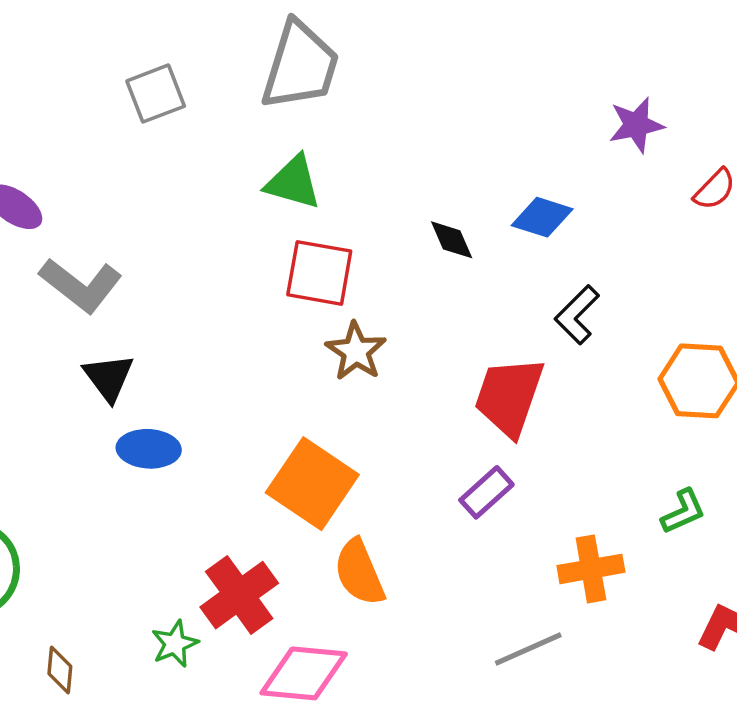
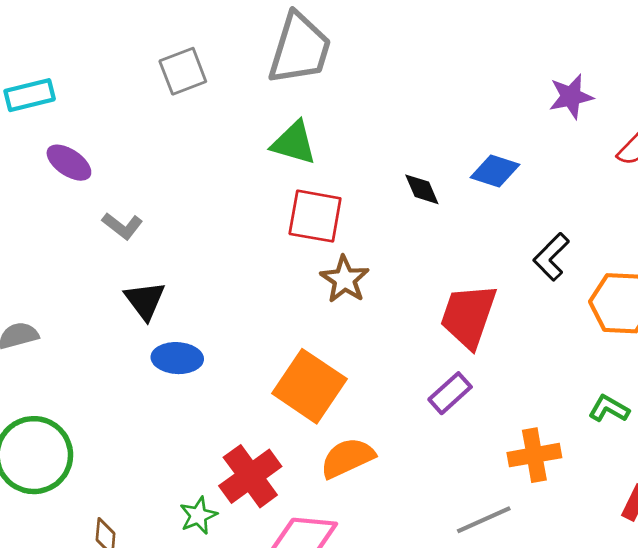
gray L-shape: (81, 285) -> (122, 226), size x0.6
black L-shape: (577, 315) -> (551, 257), moved
green L-shape: (683, 511) -> (609, 409), turned -126
orange semicircle: (359, 572) -> (347, 458), turned 88

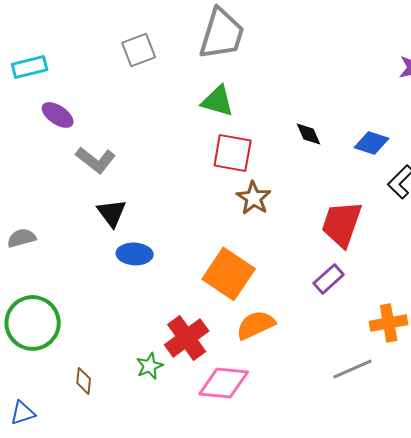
blue diamond: (495, 171) -> (372, 143), moved
gray L-shape: (122, 226) -> (96, 160), size x1.4

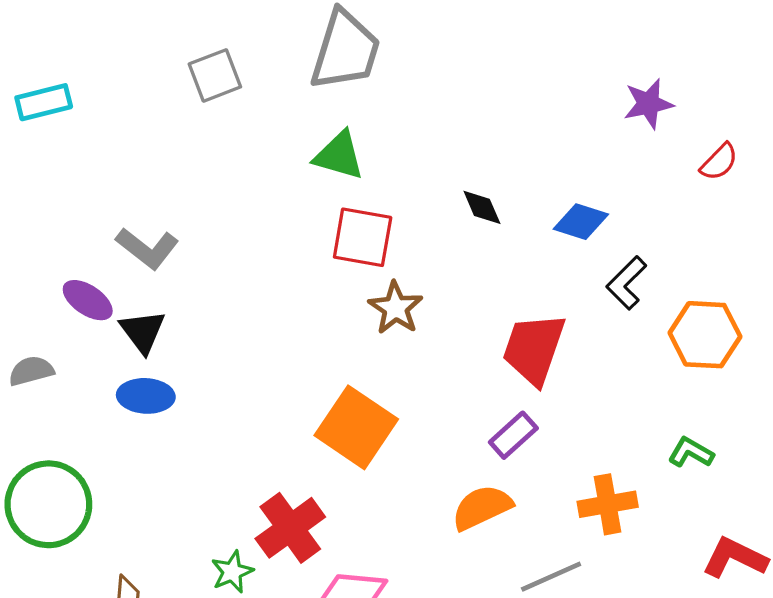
purple ellipse: (58, 115) -> (88, 300), moved
black triangle: (112, 213) -> (143, 332), moved
blue ellipse: (135, 254) -> (146, 396), moved
orange semicircle: (256, 325) -> (482, 507), moved

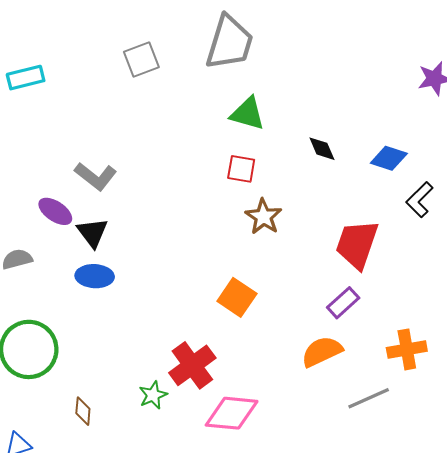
green triangle: (339, 156) -> (248, 114), moved
red square: (363, 237) -> (241, 169), size x0.7
orange square: (356, 427) -> (237, 297), size x0.7

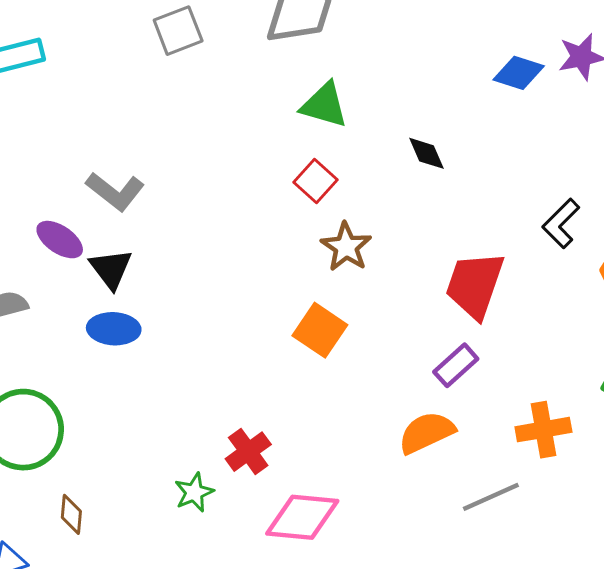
blue diamond: (389, 158) -> (519, 73), moved
red square: (241, 169) -> (315, 181), turned 32
orange square: (237, 297) -> (320, 330), moved
red cross: (192, 365) -> (248, 452), size x0.7
brown diamond: (83, 411) -> (71, 514), moved

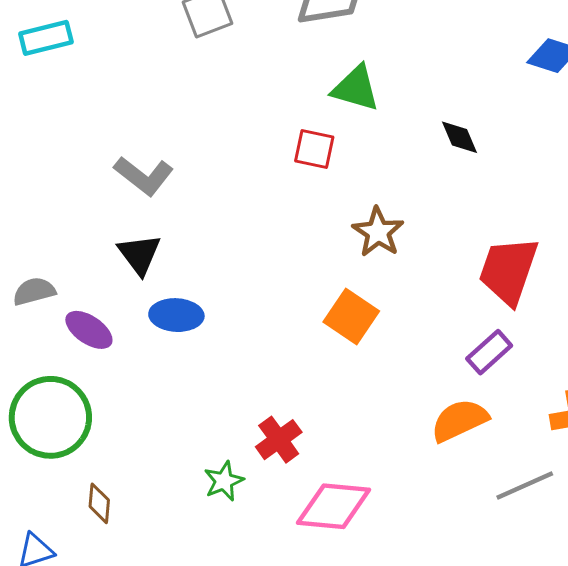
red square: (315, 181) -> (314, 149), moved, turned -30
purple ellipse: (60, 240) -> (89, 330), moved
blue ellipse: (114, 329) -> (176, 315), moved

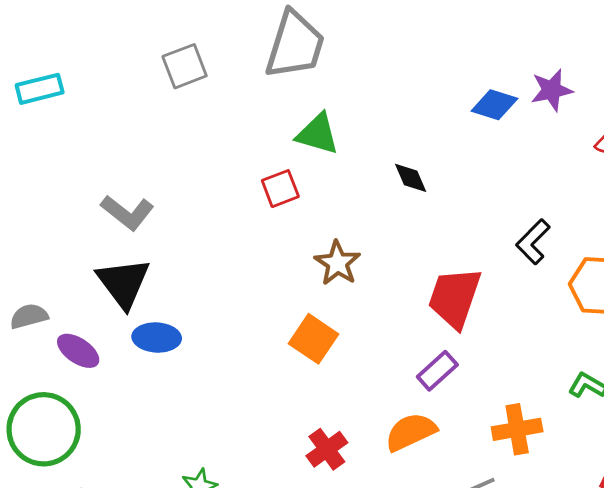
red square: (314, 149) -> (280, 189), turned -33
black triangle: (139, 254) -> (123, 283), size x1.4
red cross: (279, 440) -> (327, 449), moved

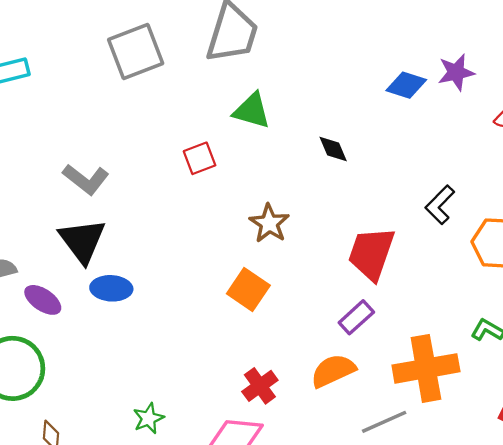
gray square: (185, 66) -> (136, 51), size x1.4
red square: (280, 189) -> (200, 158), moved
orange cross: (517, 429) -> (426, 368), size x1.5

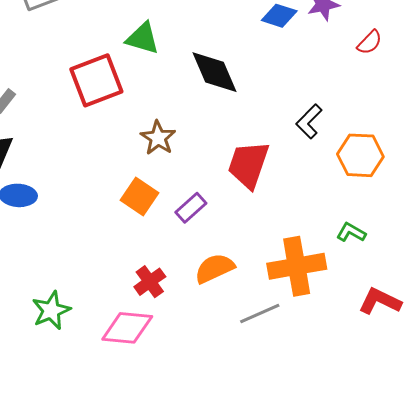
black diamond: (333, 149) -> (214, 72), size x1.8
red square: (200, 158) -> (96, 80), size x1.8
purple rectangle: (356, 317) -> (191, 208), moved
green star: (148, 418) -> (51, 310), size x1.4

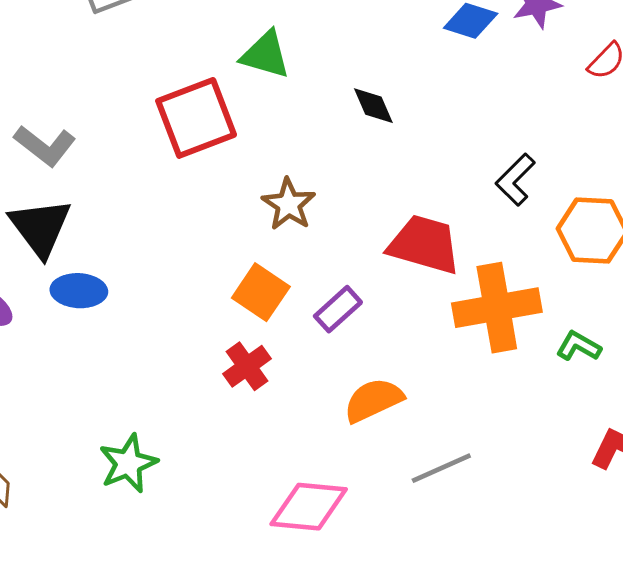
black diamond: (214, 72) -> (373, 106), size x0.6
red trapezoid: (248, 165) -> (424, 244), turned 87
orange cross: (297, 266) -> (497, 308), moved
red cross: (150, 282) -> (247, 366), moved
pink diamond: (127, 328) -> (309, 507), moved

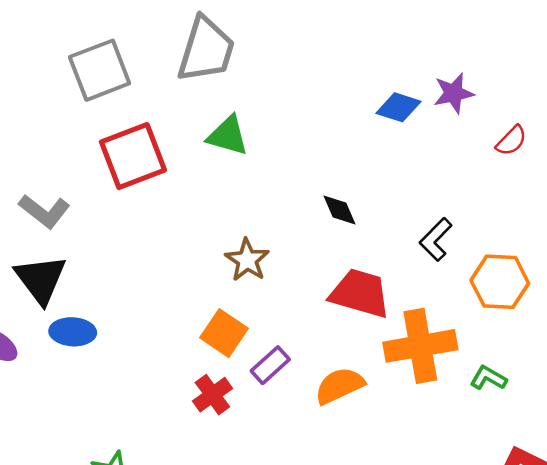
black diamond: (373, 106) -> (339, 210), moved
red square: (196, 118) -> (133, 156), moved
purple rectangle: (338, 309) -> (270, 365), moved
orange semicircle: (373, 400) -> (339, 386), moved

